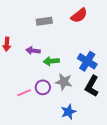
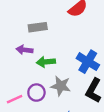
gray rectangle: (44, 21) -> (38, 27), moved

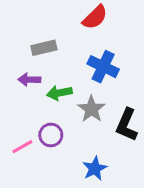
blue cross: (88, 62) -> (103, 67), moved
gray star: (61, 86) -> (91, 109), moved, turned 30

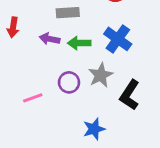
green arrow: (59, 93) -> (79, 43), moved
purple circle: (51, 135) -> (69, 82), moved

